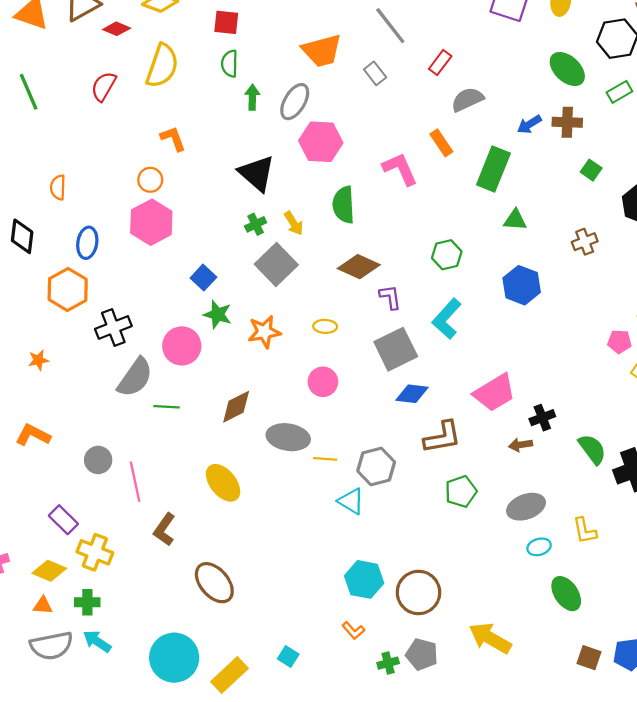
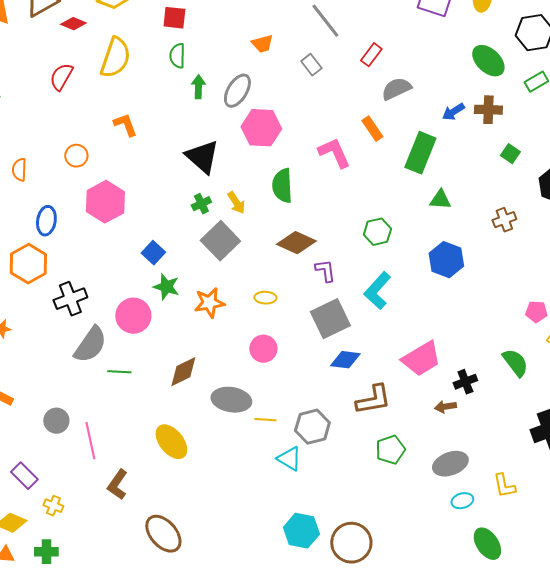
orange trapezoid: (322, 51) -> (262, 44), size x0.6
orange circle: (150, 180) -> (76, 156), moved
green semicircle: (592, 449) -> (515, 363), moved
yellow cross: (95, 552) -> (53, 506), size x0.6

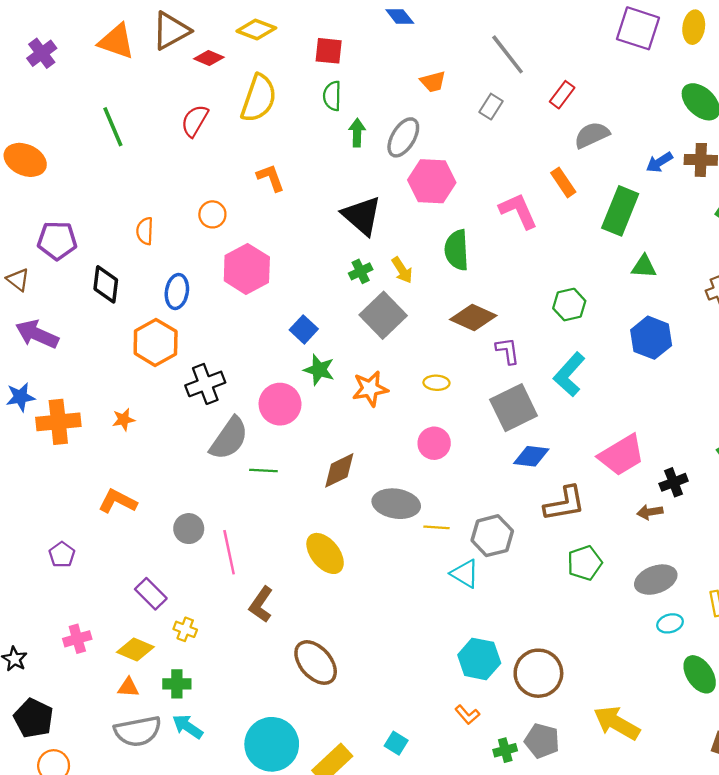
gray rectangle: (311, 65) -> (491, 107), turned 70

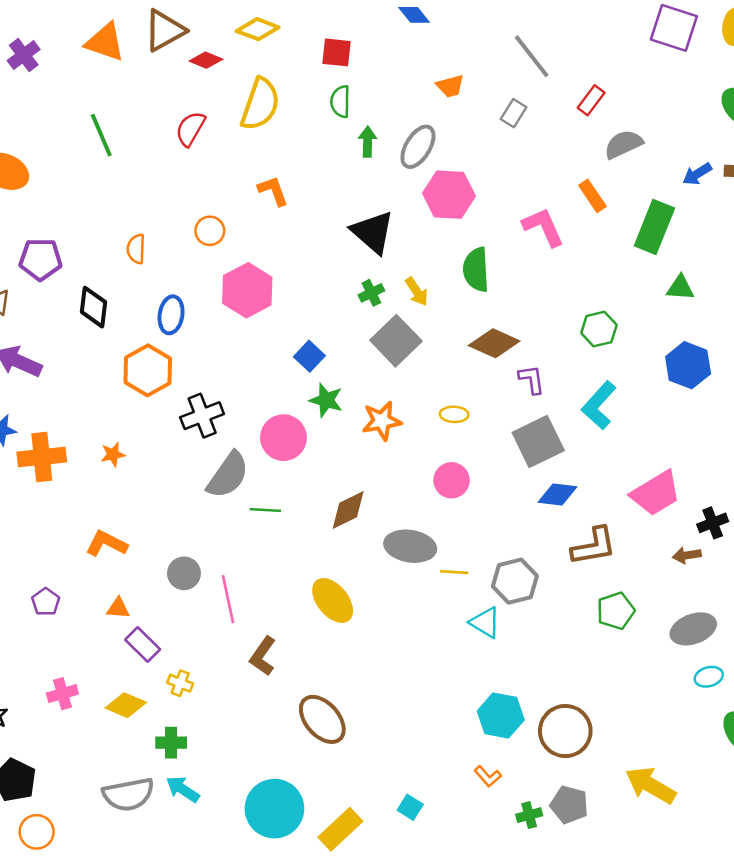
orange triangle: (128, 687) -> (118, 608), moved

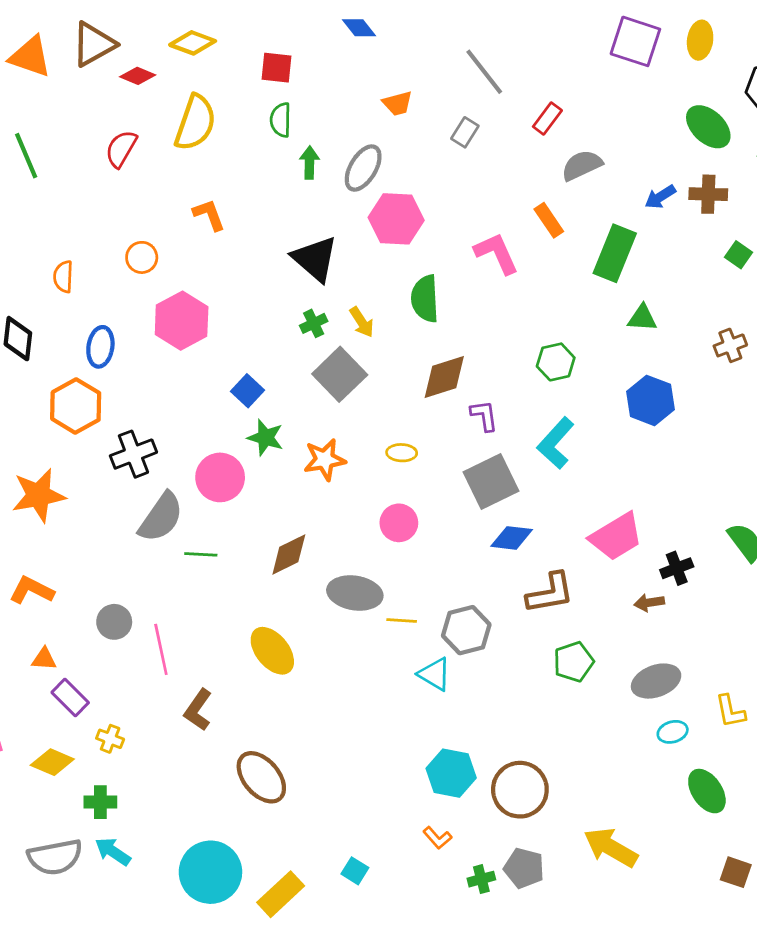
brown diamond: (494, 343) -> (444, 377), turned -42
orange star: (113, 454) -> (39, 495), size x2.0

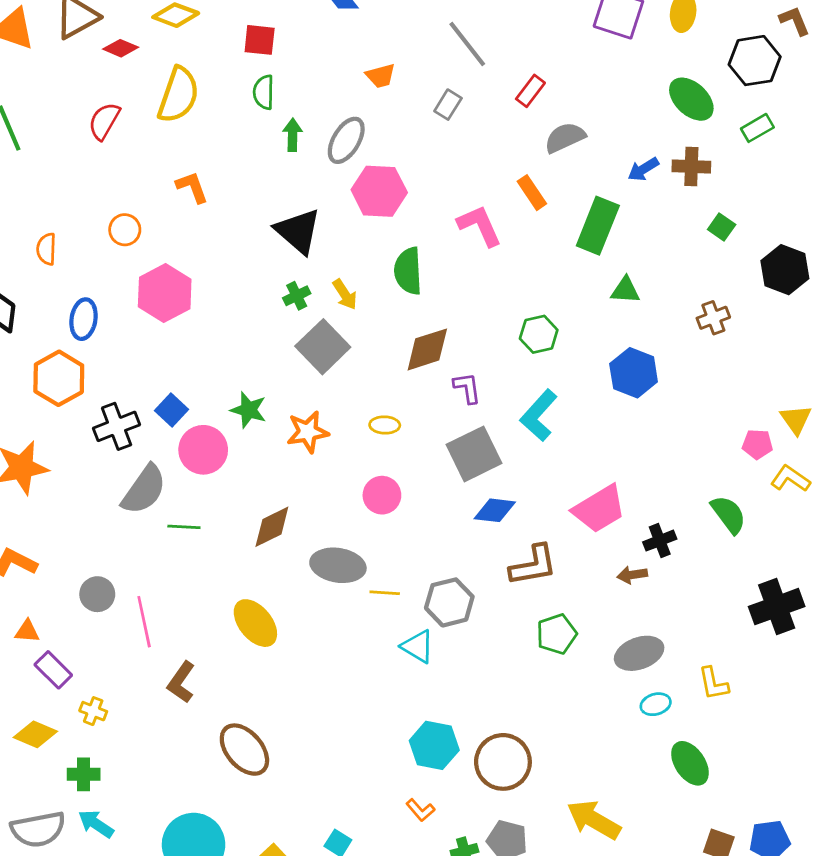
blue square: (248, 391) -> (172, 410), moved

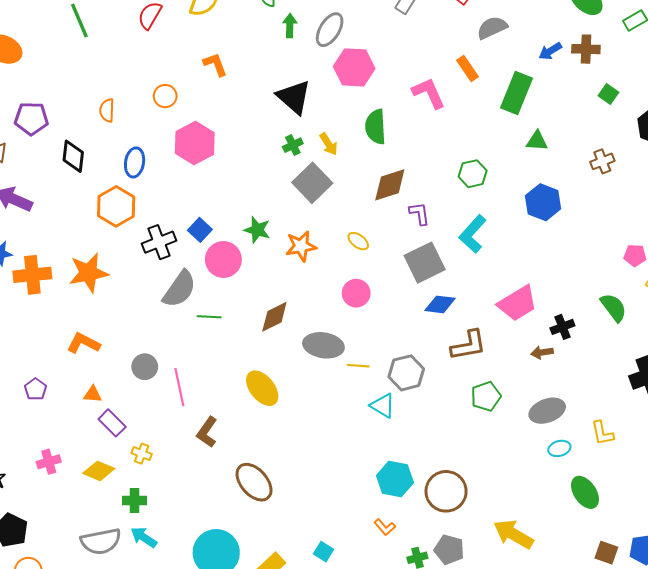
yellow ellipse: (385, 425) -> (358, 241), turned 35

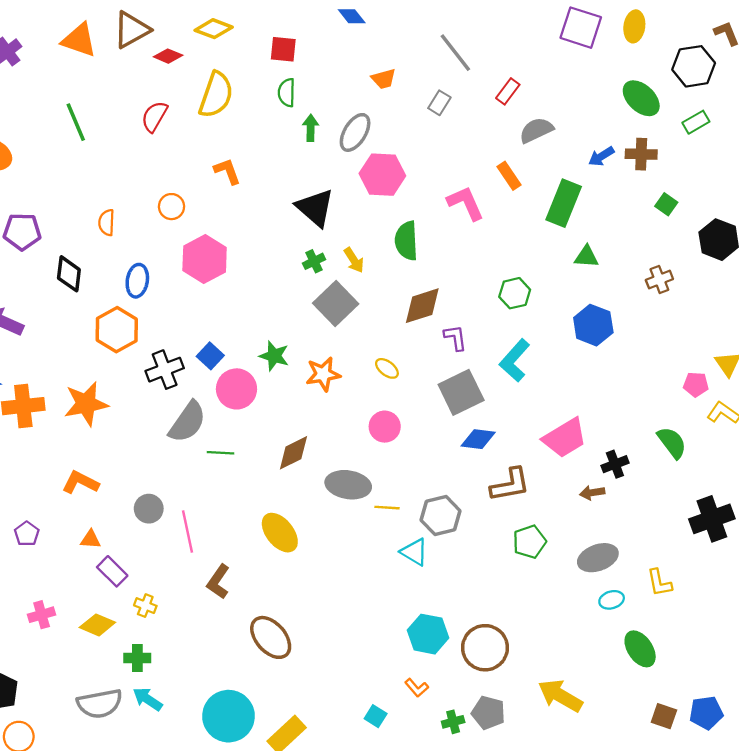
cyan square: (323, 552) -> (376, 716), moved

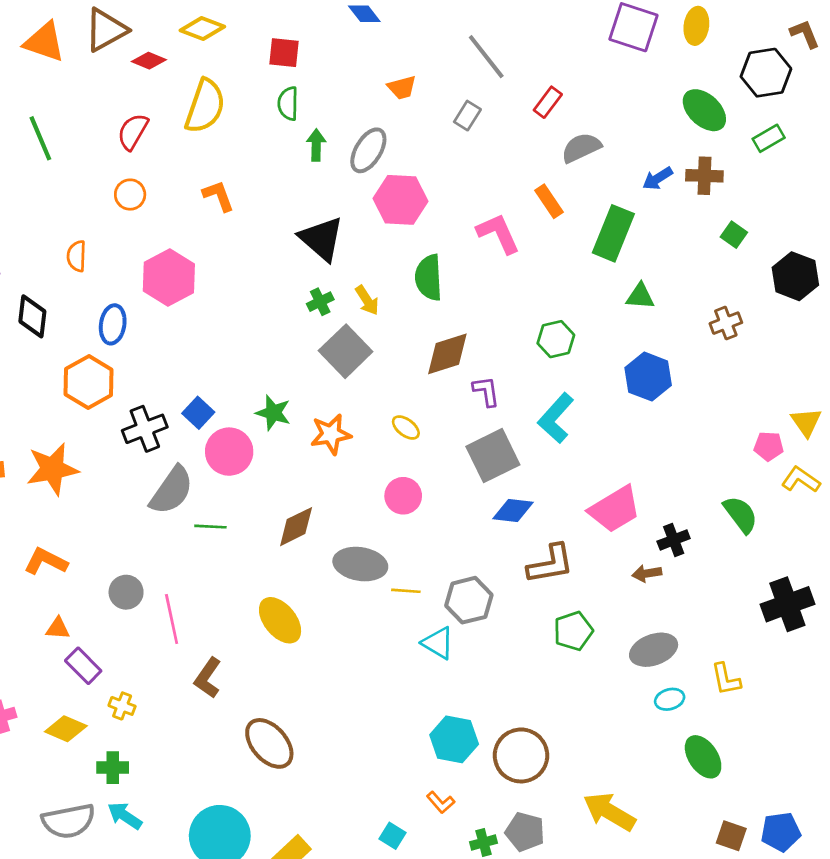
orange circle: (172, 207) -> (130, 195), moved
pink hexagon: (205, 259) -> (169, 278), moved

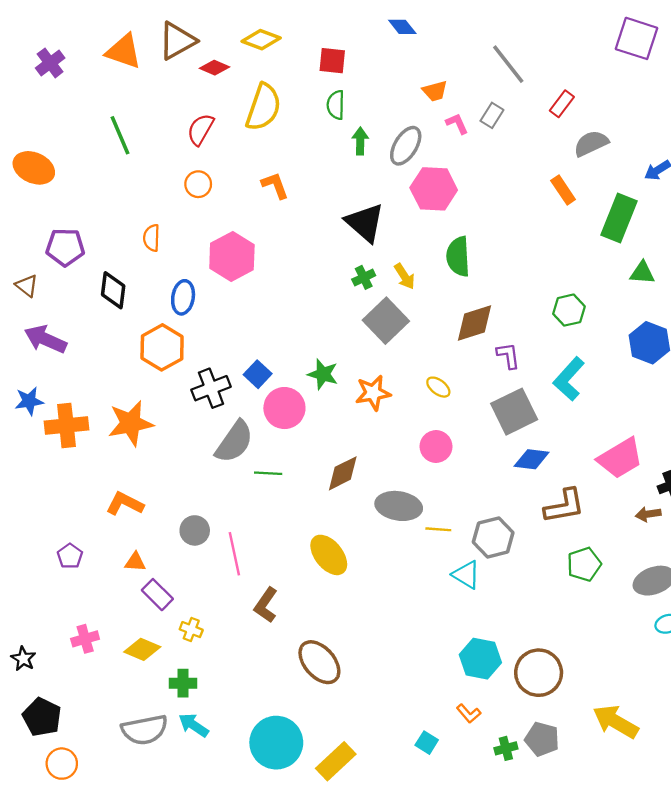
pink L-shape: (498, 233) -> (457, 124), moved, size x0.6

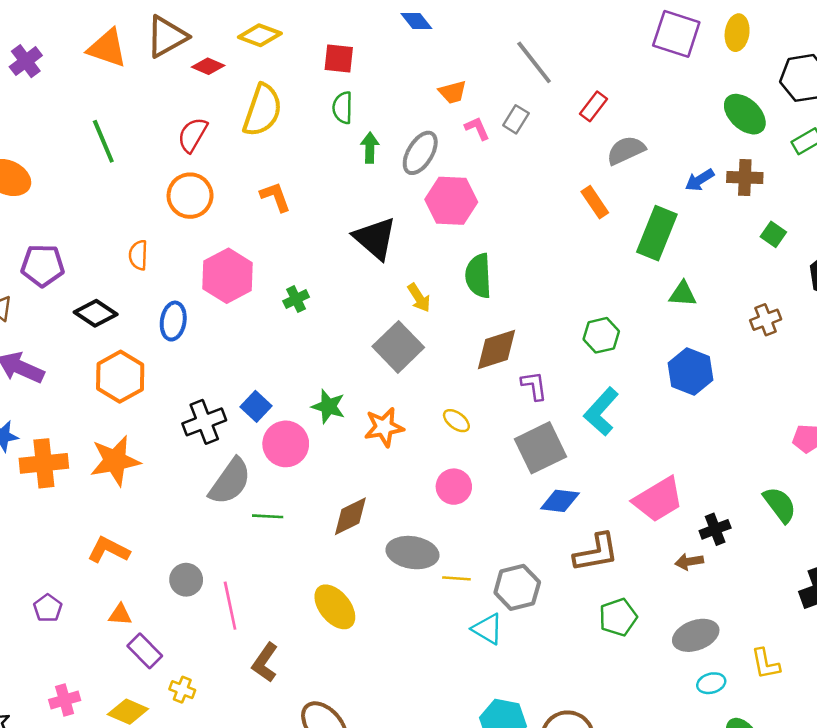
orange circle: (198, 184) -> (190, 196), size x1.5
green cross: (364, 277) -> (296, 299), moved
black diamond: (113, 290) -> (96, 313), turned -63
orange hexagon: (162, 347) -> (120, 377), moved

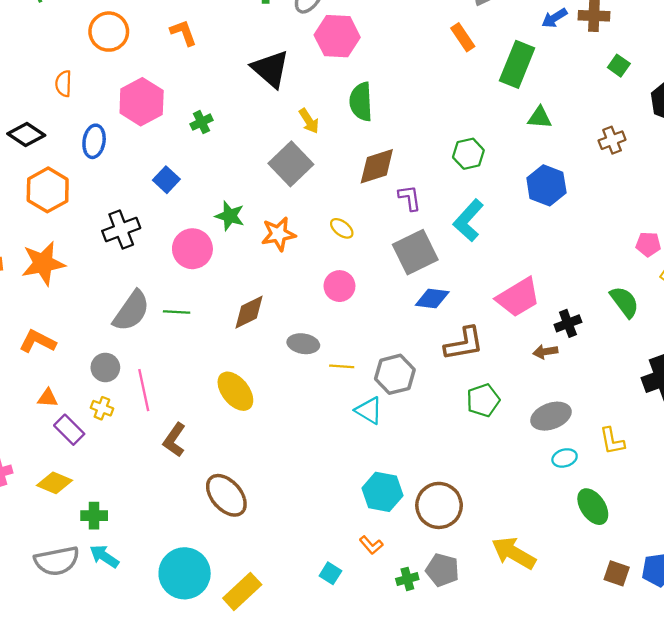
blue square: (256, 406) -> (166, 180), moved
gray semicircle: (230, 481) -> (131, 311), moved
gray ellipse: (412, 553) -> (303, 344), size x0.7
yellow cross: (182, 690) -> (102, 408), moved

